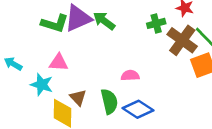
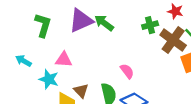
green L-shape: (55, 23) -> (43, 25), moved, turned -90
pink semicircle: (130, 75) -> (127, 71), turned 56

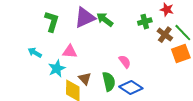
brown cross: (173, 40) -> (165, 35), size x0.7
cyan star: (49, 79) -> (57, 69), turned 30

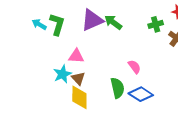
cyan arrow: (35, 53) -> (39, 24), moved
brown triangle: (85, 79) -> (78, 78), moved

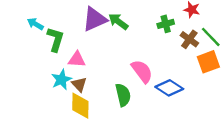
green L-shape: (57, 24) -> (55, 39), moved
pink semicircle: (134, 67) -> (142, 71), size x1.5
blue diamond: (141, 94) -> (169, 88), moved

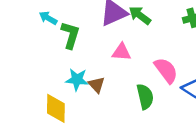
pink triangle: (77, 59) -> (121, 52), moved
cyan star: (61, 80) -> (77, 80), turned 30
yellow diamond: (80, 106) -> (56, 108), moved

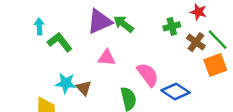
cyan arrow: (48, 18) -> (39, 26), turned 56
green L-shape: (70, 35) -> (60, 42), turned -55

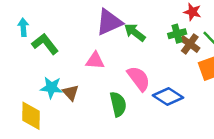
purple triangle: (99, 22) -> (109, 22), moved
green arrow: (124, 24) -> (135, 32), moved
green cross: (172, 26) -> (177, 34), moved

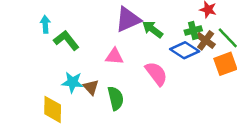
blue diamond: (168, 96) -> (185, 50), moved
green semicircle: (118, 104) -> (116, 98), moved

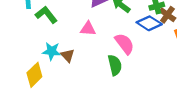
green semicircle: (116, 98) -> (115, 65), moved
yellow diamond: (53, 109) -> (34, 75), turned 45

